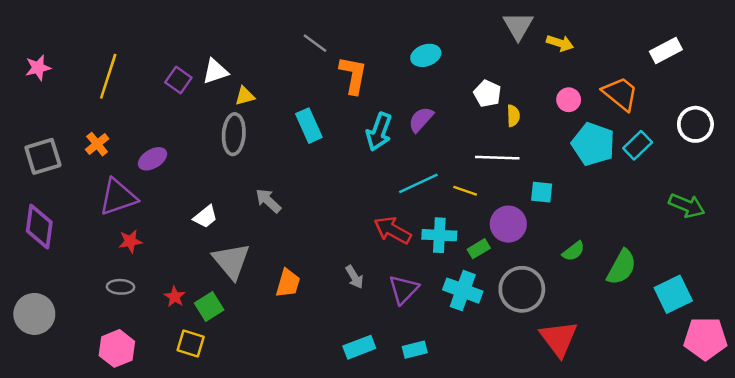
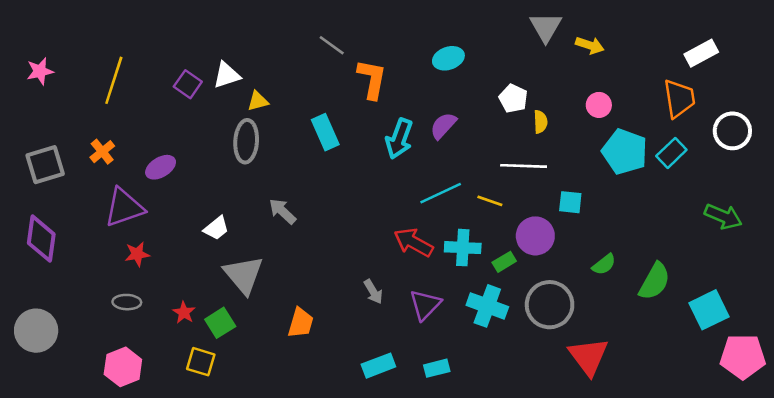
orange trapezoid: (620, 94) -> (679, 98), moved, turned 42
orange trapezoid: (288, 283) -> (301, 323), moved

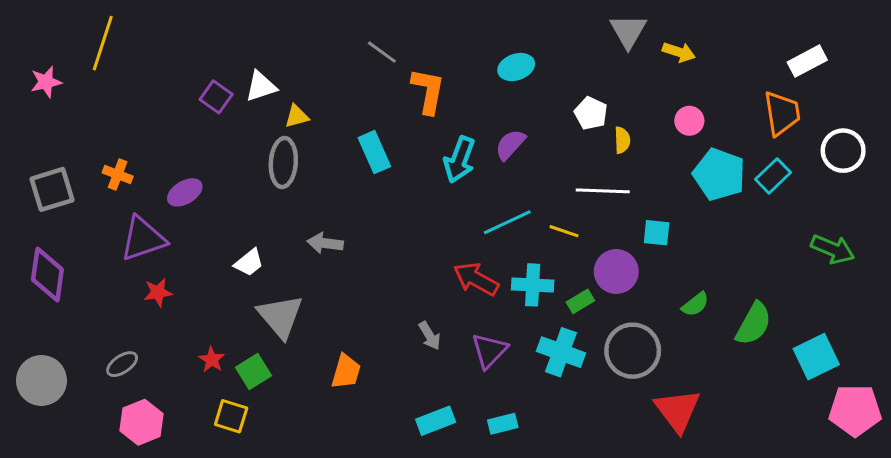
yellow line: (114, 80) -> (103, 43), moved
orange cross: (102, 152) -> (118, 174), turned -30
gray arrow: (282, 211) -> (325, 243), turned -36
gray ellipse: (127, 302) -> (122, 364), moved, turned -36

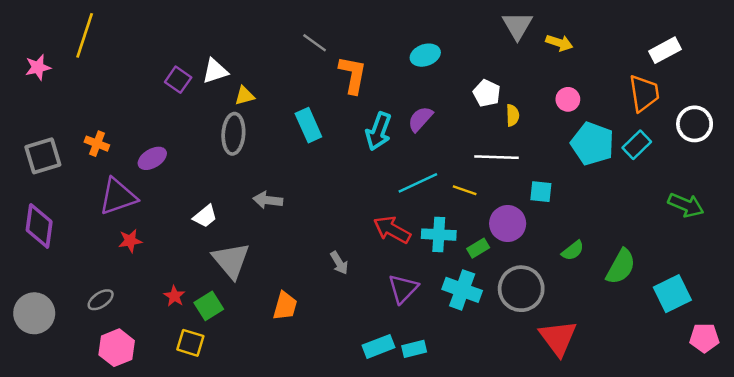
gray arrow: (430, 336) -> (339, 263), moved
pink pentagon: (855, 410) -> (704, 338), size x0.7
cyan rectangle: (436, 421) -> (379, 346), moved

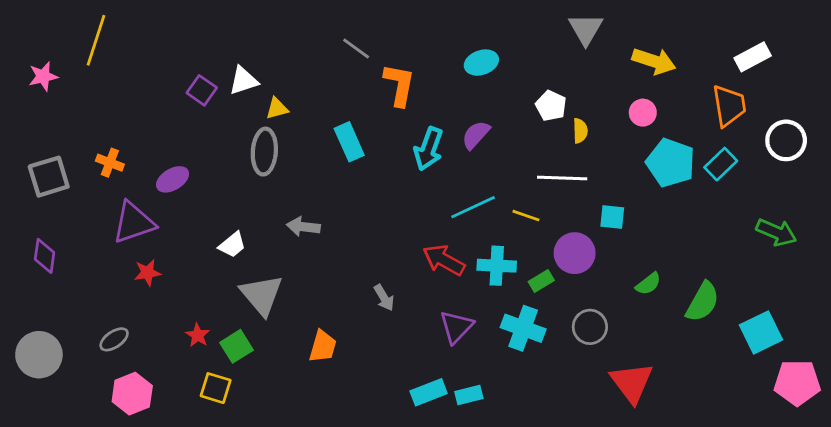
yellow arrow: (559, 43) -> (654, 61), moved, size x1.4
purple diamond: (39, 226) -> (45, 256), size x0.7
gray circle: (521, 289) -> (590, 327), size x0.7
pink pentagon: (704, 338) -> (797, 383), size x1.4

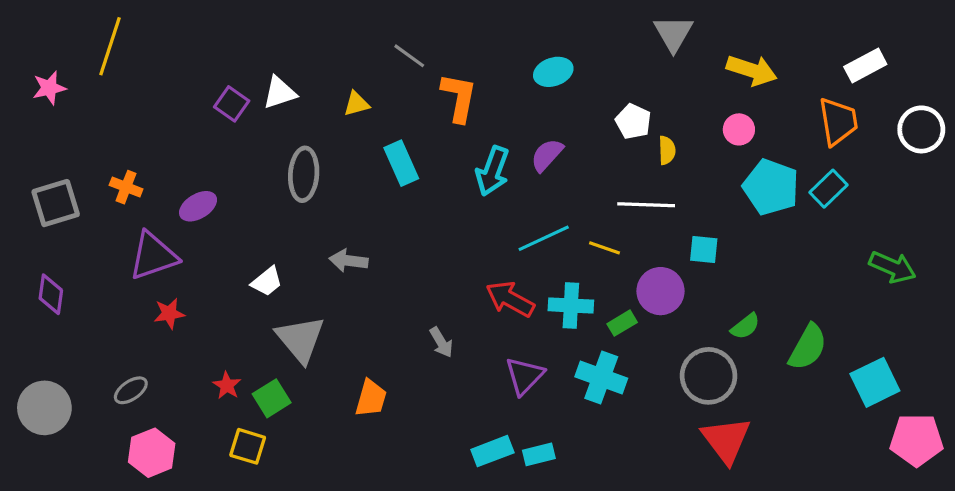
yellow triangle: (277, 108) -> (356, 104), moved
white circle: (786, 140) -> (921, 129), moved
gray circle: (590, 327) -> (709, 376), moved, size x1.4

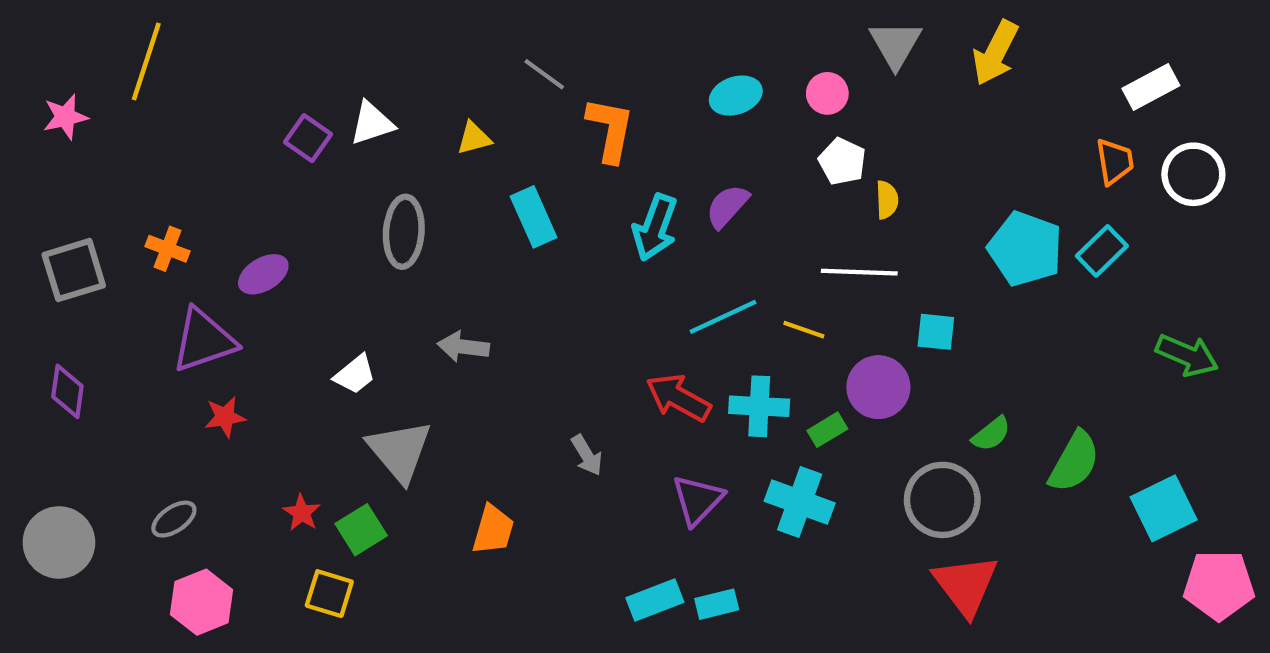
yellow arrow: (752, 70) -> (995, 53), moved, turned 99
orange trapezoid: (838, 121) -> (1115, 162), size x0.7
pink circle: (739, 129) -> (827, 93), moved
white circle: (921, 129) -> (1193, 174), moved

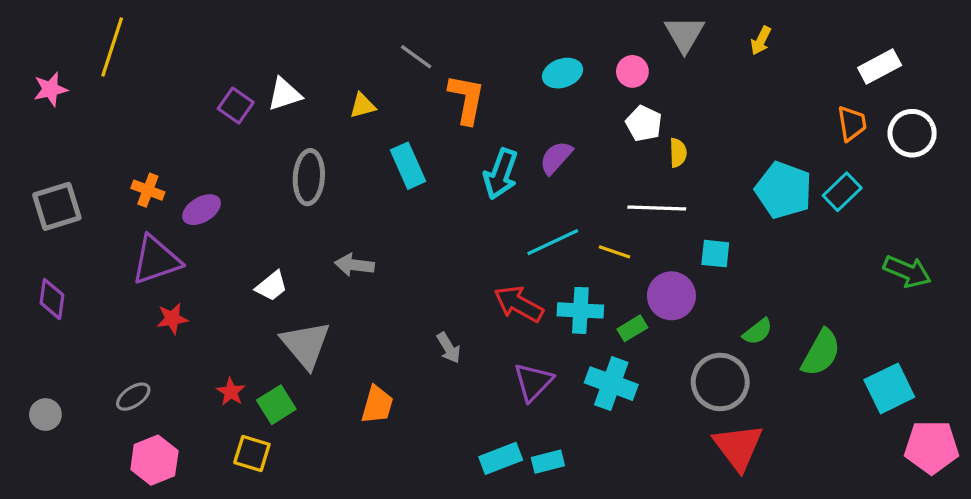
yellow arrow: (995, 53) -> (761, 41), size x0.6
orange cross: (168, 249) -> (148, 190), moved
gray circle: (59, 542) -> (45, 414), size x0.6

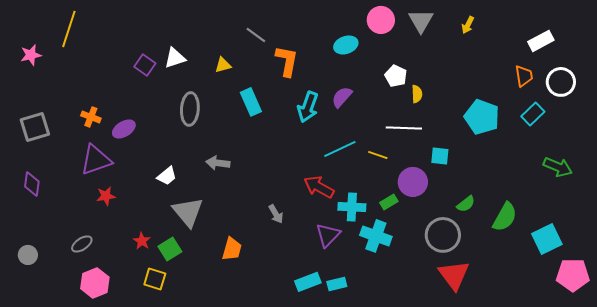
pink circle: (632, 71) -> (381, 20), moved, size x1.4
cyan rectangle: (842, 192) -> (533, 114), moved
cyan cross: (580, 310) -> (352, 207), moved

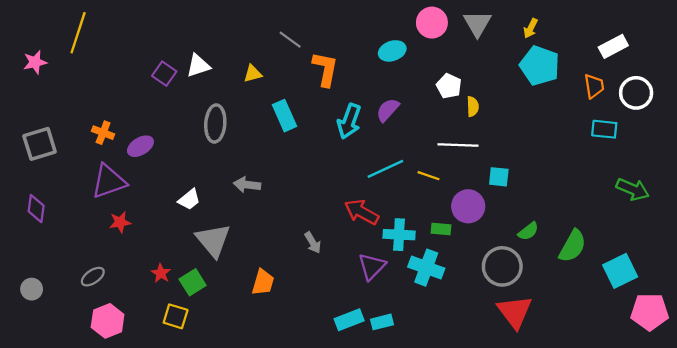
cyan rectangle: (533, 114) -> (604, 129), turned 50
cyan pentagon: (482, 117) -> (540, 66), moved
green rectangle: (389, 202) -> (441, 229), turned 36

